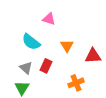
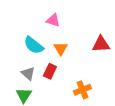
orange triangle: (67, 46) -> (61, 49), moved
red triangle: (93, 56) -> (101, 44), moved

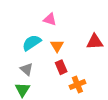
cyan semicircle: (34, 45) -> (32, 43), turned 108
red rectangle: (50, 71) -> (61, 67), moved, turned -48

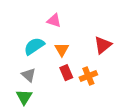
red triangle: (95, 42) -> (103, 45), turned -36
orange cross: (77, 84) -> (88, 76), moved

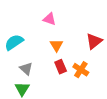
cyan semicircle: (34, 46) -> (14, 42), moved
orange cross: (88, 76) -> (81, 70), turned -35

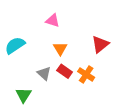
red rectangle: (61, 67) -> (65, 71), turned -32
gray triangle: (26, 69) -> (44, 73), moved

